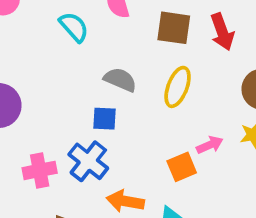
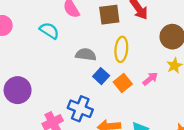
blue square: (105, 119) -> (101, 76), moved, turned -35
orange square: (182, 167) -> (123, 83), moved

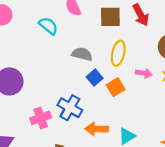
pink arrow: (150, 79) -> (144, 73), moved, turned 42

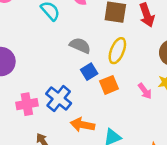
pink arrow: (144, 73) -> (145, 91), moved, turned 35

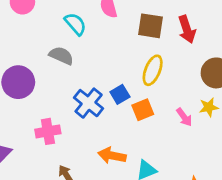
gray semicircle: (80, 45) -> (61, 56), moved
blue cross: (59, 98) -> (89, 103), moved

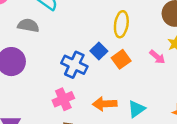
gray semicircle: (61, 56) -> (28, 25), moved
pink cross: (48, 131) -> (63, 99), moved

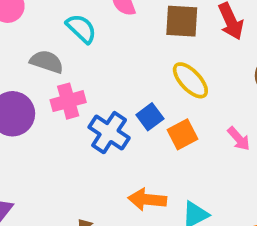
yellow ellipse: (121, 24) -> (190, 80), turned -60
pink cross: (63, 99) -> (68, 101), moved

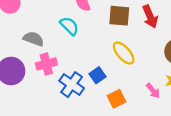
cyan semicircle: (81, 29) -> (69, 26), moved
orange square: (182, 134) -> (116, 99), moved

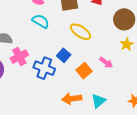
cyan semicircle: (69, 26) -> (41, 21), moved
pink arrow: (153, 91) -> (106, 62), moved

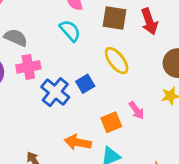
orange square: (84, 71) -> (111, 122), moved

